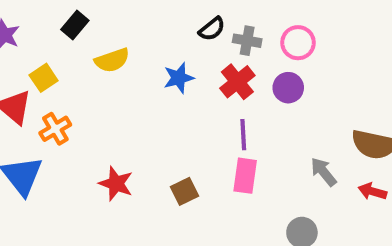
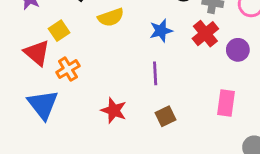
purple circle: (288, 88) -> (238, 50), moved
purple line: (243, 135) -> (155, 73), moved
pink rectangle: (245, 176) -> (226, 103), moved

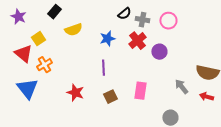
pink rectangle: (226, 103) -> (140, 91), moved

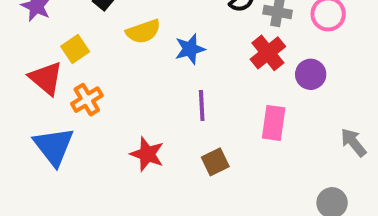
blue star: (107, 39) -> (190, 49), moved
pink rectangle: (140, 91) -> (274, 123), moved

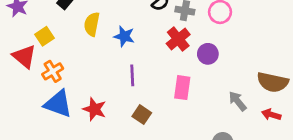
yellow semicircle: (143, 31) -> (92, 24), turned 120
blue star: (190, 49) -> (124, 36), turned 30
blue triangle: (54, 146) -> (58, 104), moved, turned -32
brown square: (215, 162) -> (142, 115), turned -30

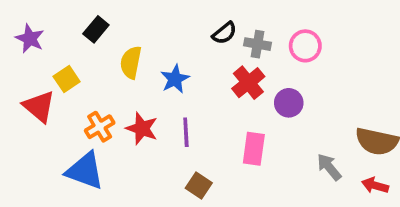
blue star: (124, 36) -> (175, 79), turned 30
orange cross: (53, 71) -> (100, 127), moved
red star: (94, 109) -> (142, 129), moved

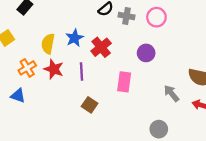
yellow semicircle: (131, 62) -> (48, 44), moved
red cross: (248, 83) -> (101, 47), moved
blue triangle: (85, 171) -> (18, 96), size x0.6

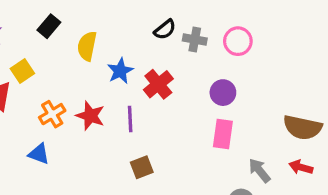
yellow semicircle: (48, 44) -> (87, 46), moved
pink rectangle: (124, 82) -> (223, 134), moved
gray arrow: (171, 93) -> (259, 170), moved
brown square: (90, 105) -> (142, 167), turned 35

